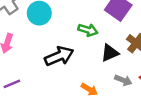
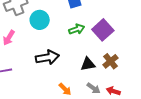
green arrow: (88, 30) -> (77, 29), moved, turned -49

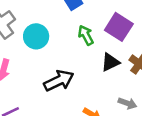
green arrow: (77, 29) -> (86, 35), turned -84
black triangle: (88, 64) -> (110, 62), moved

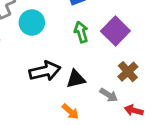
black triangle: (110, 62) -> (76, 79), moved
gray arrow: (127, 103) -> (109, 95), moved

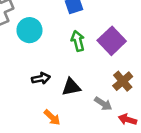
black arrow: (45, 71) -> (41, 78), size x0.6
orange arrow: (70, 111) -> (52, 117), moved

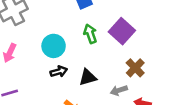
cyan circle: (29, 30) -> (54, 46), moved
gray arrow: (103, 104) -> (119, 90), turned 133

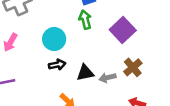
green arrow: (90, 34) -> (85, 20), moved
gray arrow: (119, 90) -> (107, 78), moved

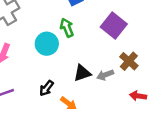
green arrow: (85, 20) -> (67, 28), moved
black arrow: (57, 65) -> (47, 88), moved, turned 147

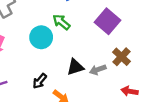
green arrow: (67, 28) -> (61, 22), turned -30

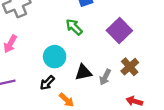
cyan circle: (41, 37) -> (55, 57), moved
gray arrow: (98, 70) -> (105, 77), turned -49

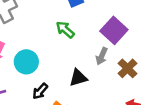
cyan circle: (55, 57) -> (26, 62), moved
gray arrow: (105, 77) -> (102, 56), moved

